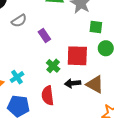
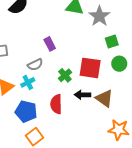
gray semicircle: (19, 21) -> (35, 65), moved
green square: (96, 27) -> (112, 41), turned -32
purple rectangle: (44, 36) -> (50, 44), moved

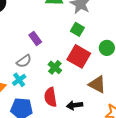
green square: (112, 41) -> (77, 29), moved, turned -32
red square: (90, 68) -> (79, 56), turned 30
black arrow: (82, 95) -> (75, 105), moved

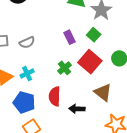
purple rectangle: (35, 39) -> (69, 37), moved
gray semicircle: (24, 61) -> (27, 42), moved

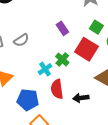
green square: (94, 35) -> (96, 27), moved
cyan cross: (27, 74) -> (45, 69), moved

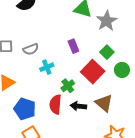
green cross: (62, 59) -> (68, 86), moved
cyan cross: (45, 69) -> (47, 67), moved
black arrow: (81, 98) -> (78, 106), moved

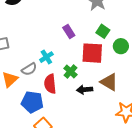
gray semicircle: (31, 49) -> (29, 69), moved
red square: (93, 72) -> (92, 53), turned -30
red semicircle: (55, 104) -> (50, 84), moved

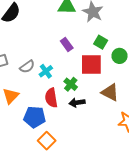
gray semicircle: (29, 69) -> (27, 67), moved
black arrow: (85, 90) -> (77, 103), moved

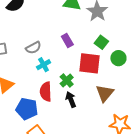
gray semicircle: (27, 67) -> (33, 48), moved
brown triangle: (110, 92) -> (105, 93), turned 36
black arrow: (77, 103) -> (71, 99), turned 70

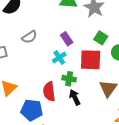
gray semicircle: (33, 48) -> (29, 37), moved
cyan cross: (44, 65) -> (59, 57), moved
green cross: (67, 81) -> (69, 79), turned -32

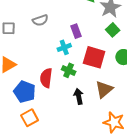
green square: (101, 38) -> (113, 30), moved
black arrow: (75, 97) -> (79, 96), moved

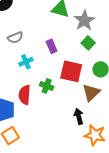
cyan cross: (64, 47) -> (26, 62), moved
brown triangle: (104, 89) -> (91, 93), moved
black arrow: (79, 96) -> (79, 116), moved

